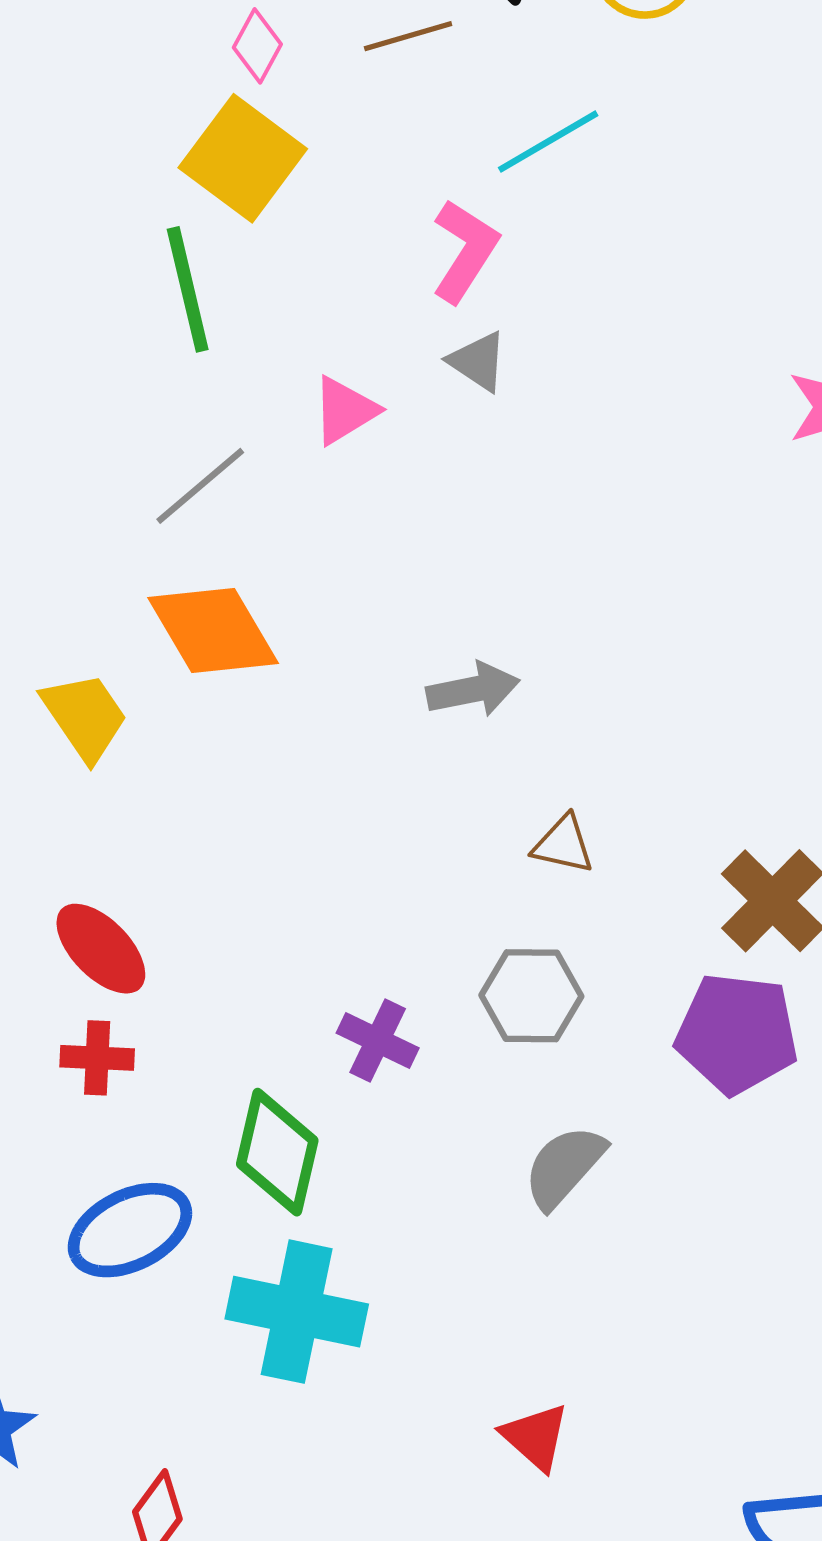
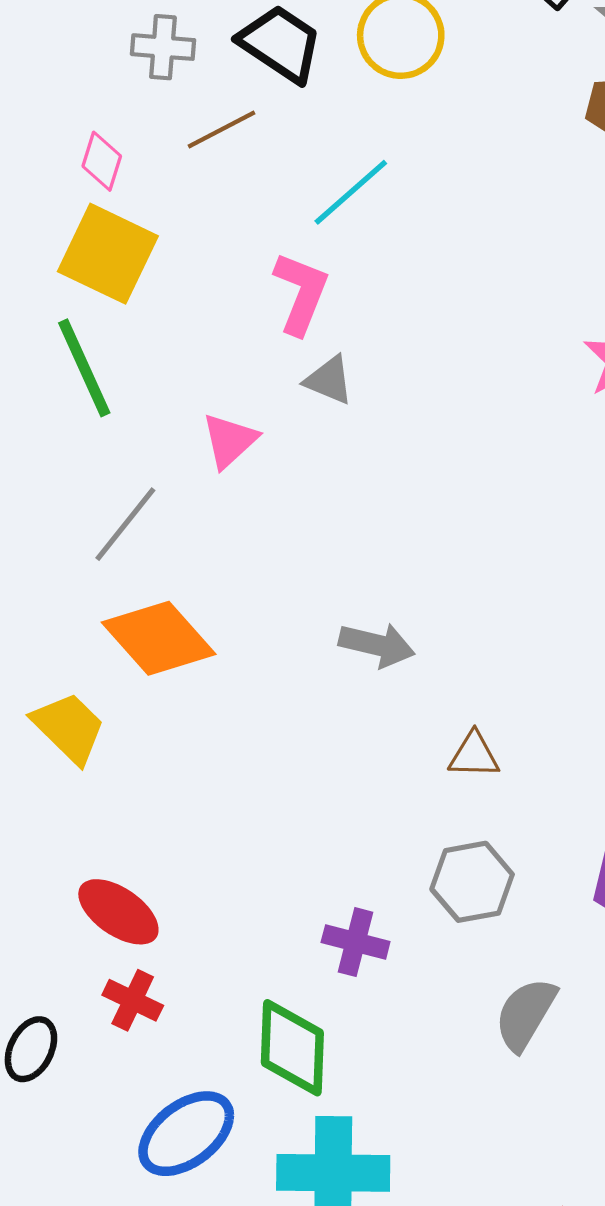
gray arrow: (473, 690) -> (377, 645), turned 36
red cross: (97, 1058) -> (133, 1000), turned 34

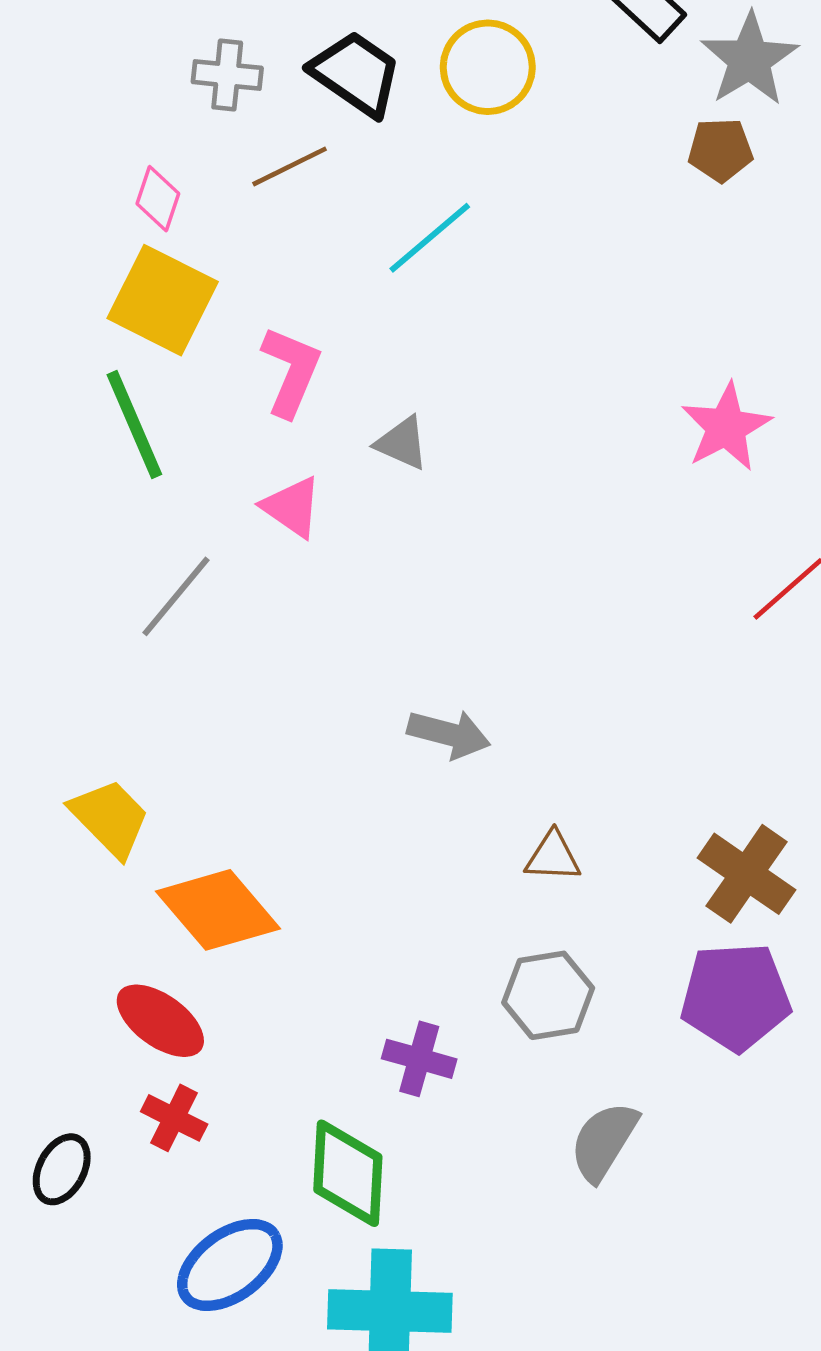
pink L-shape: (301, 293) -> (291, 371), moved
pink triangle: (230, 441) -> (292, 507), turned -44
orange diamond: (159, 638) -> (218, 910), moved

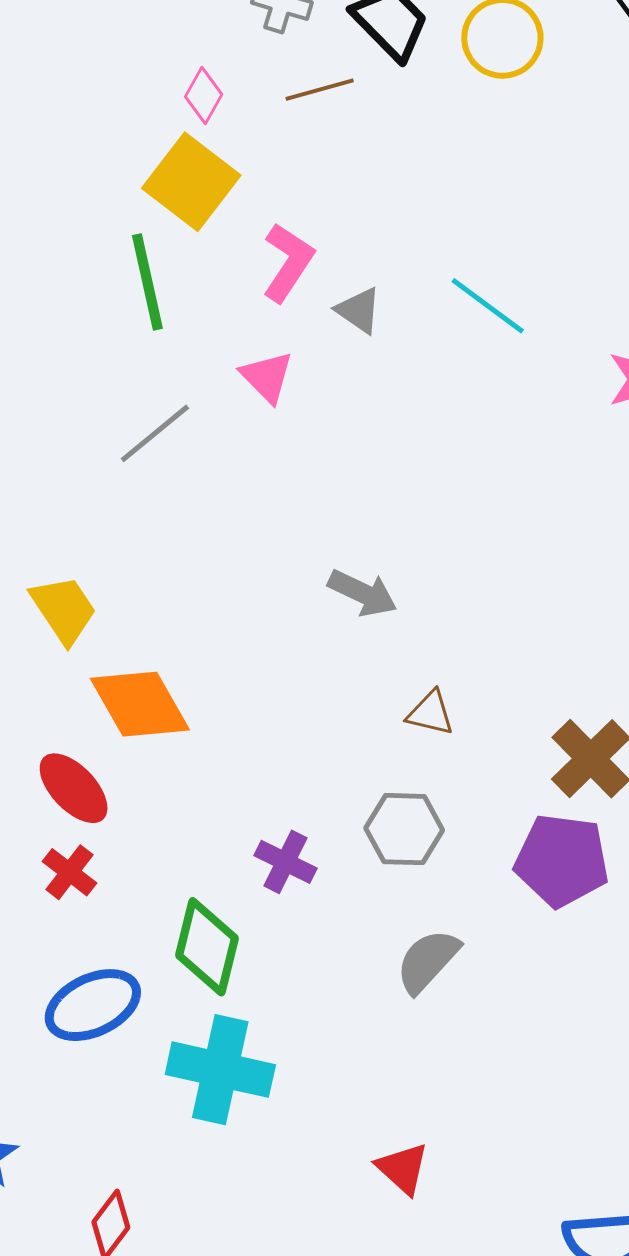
cyan line: (430, 238) -> (488, 306), moved, turned 66
gray triangle: (402, 443) -> (359, 310), moved

